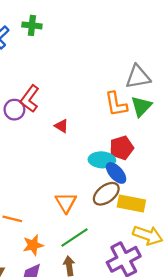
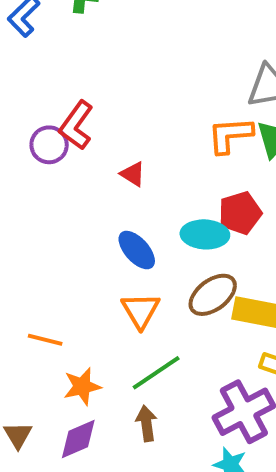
orange L-shape: (116, 104) -> (230, 135), turned 96
blue ellipse: (116, 173) -> (137, 250), moved

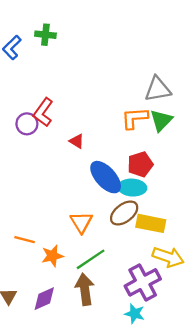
cyan ellipse: (205, 234) -> (132, 188), moved
blue ellipse: (137, 250) -> (106, 177), moved, size x1.4
orange star: (82, 386) -> (52, 256), moved
brown arrow: (146, 423) -> (85, 289), size x1.5

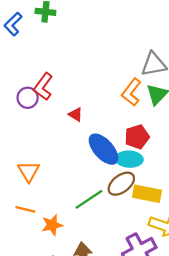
orange L-shape: (135, 118) -> (131, 92), turned -48
orange triangle: (81, 222) -> (29, 171), moved
green line: (91, 259) -> (89, 199), moved

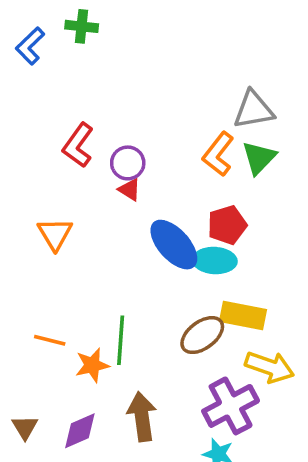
purple circle: (28, 98) -> (128, 163), moved
orange triangle: (29, 171) -> (55, 234), moved
brown ellipse: (121, 184) -> (202, 335), moved
green line: (89, 199) -> (121, 340), moved, turned -52

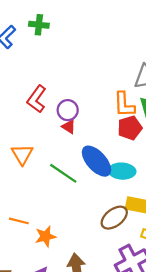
orange L-shape: (218, 154) -> (124, 105), turned -40
red pentagon: (227, 225) -> (130, 128), moved
green line: (121, 340) -> (63, 173), moved, turned -60

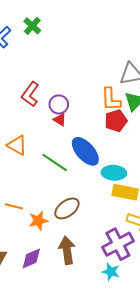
green cross: (39, 25) -> (32, 26), turned 36
orange triangle: (22, 154) -> (17, 145), turned -30
cyan ellipse: (122, 171) -> (114, 173), moved
brown ellipse: (114, 218) -> (67, 208), moved

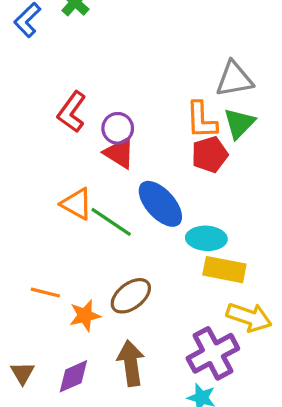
red triangle: (60, 120) -> (119, 153), size x1.5
orange triangle: (17, 145) -> (77, 204), moved

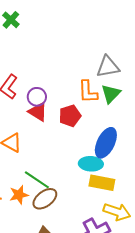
red pentagon: (210, 155) -> (70, 116), moved
blue ellipse: (160, 204) -> (106, 143), moved, turned 68
green line: (111, 222) -> (37, 180), moved
orange star: (85, 316) -> (19, 195), moved

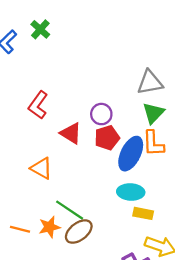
orange L-shape: (88, 92) -> (153, 143), moved
purple circle: (37, 97) -> (101, 114), moved
blue ellipse: (106, 143) -> (131, 154), moved
yellow rectangle: (102, 183) -> (143, 213), size x0.7

